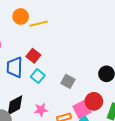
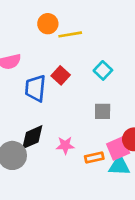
cyan square: (38, 76) -> (103, 70), moved
gray square: (68, 81) -> (103, 111), turned -32

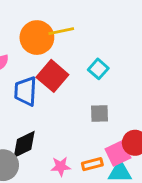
orange circle: (48, 24) -> (37, 38), moved, size x1.5
red square: (61, 75) -> (52, 76), size x1.5
pink star: (65, 145) -> (61, 166), moved

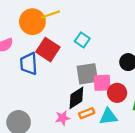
gray square: (100, 114) -> (87, 74), size x1.5
black diamond: (24, 144) -> (76, 98), moved
pink square: (118, 153) -> (102, 83), moved, turned 30

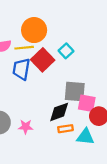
yellow line: (50, 14) -> (24, 48), moved
cyan square: (82, 40) -> (66, 51), moved
pink star: (63, 118) -> (26, 127), moved

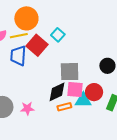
pink square: (87, 103) -> (75, 89), moved
cyan triangle: (85, 137) -> (83, 100), moved

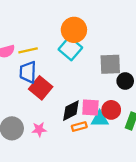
orange circle: (26, 18) -> (74, 30), moved
cyan square: (58, 35) -> (70, 49), size x1.5
red square: (37, 45) -> (41, 88), moved
gray square: (70, 72) -> (110, 64), moved

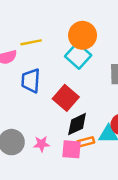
yellow line: (28, 50) -> (31, 42), moved
red square: (41, 88) -> (66, 98), moved
pink square: (90, 108) -> (72, 149), moved

